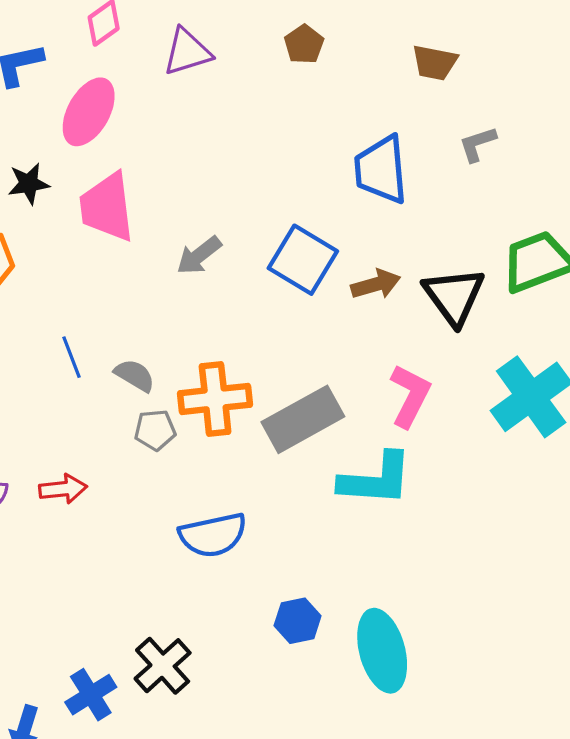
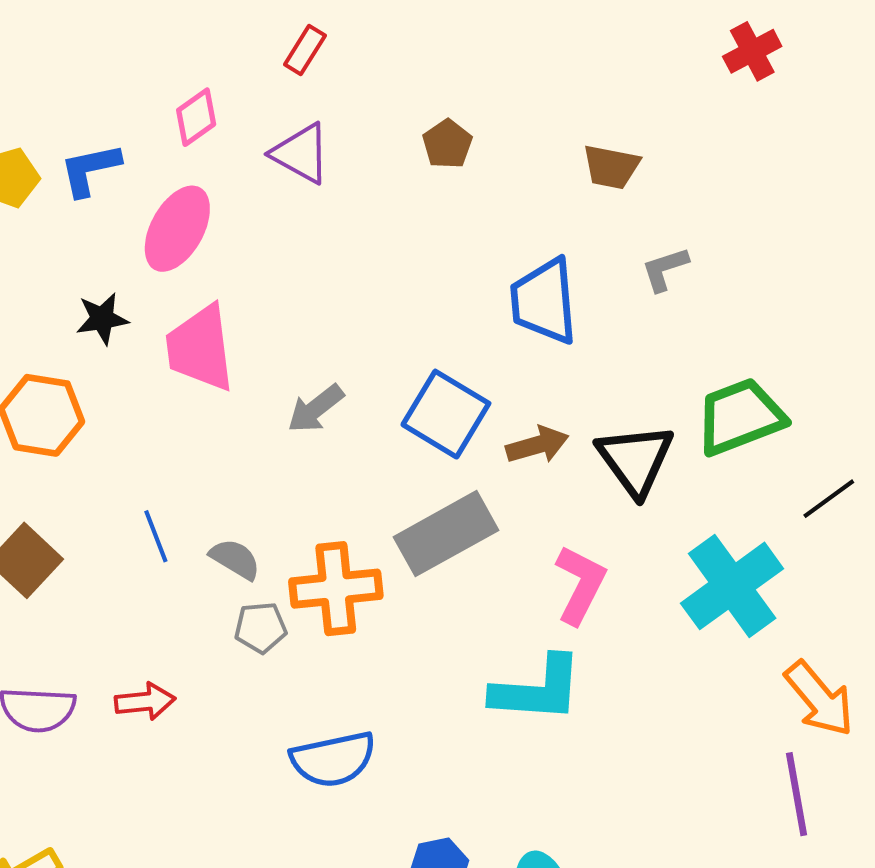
purple triangle: (187, 52) -> (301, 153), turned 46
gray rectangle: (303, 419) -> (446, 534), moved

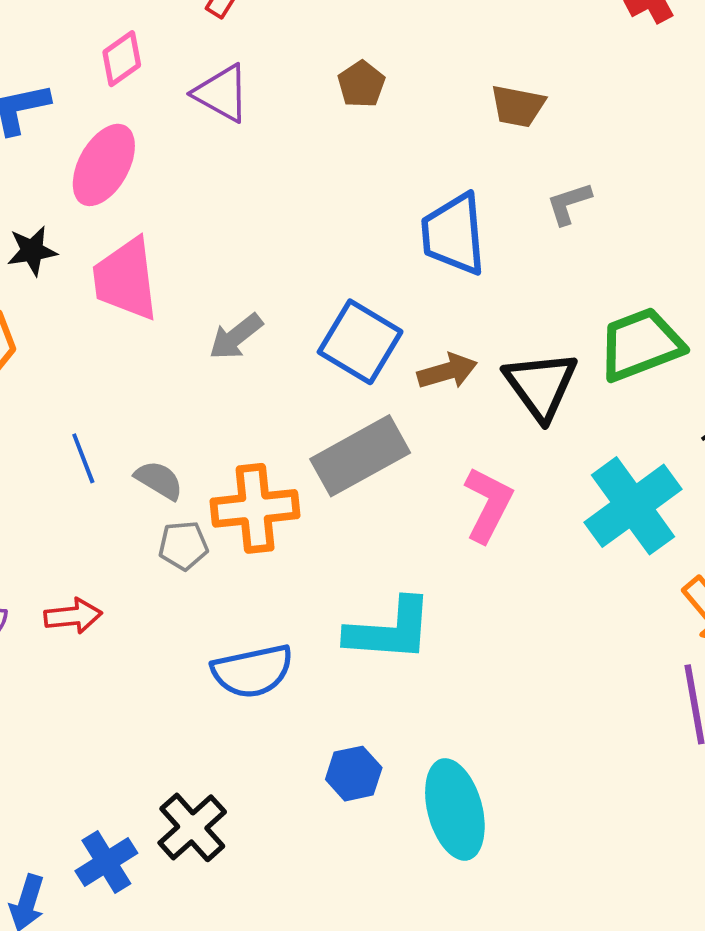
cyan L-shape: (537, 689) -> (390, 630), moved

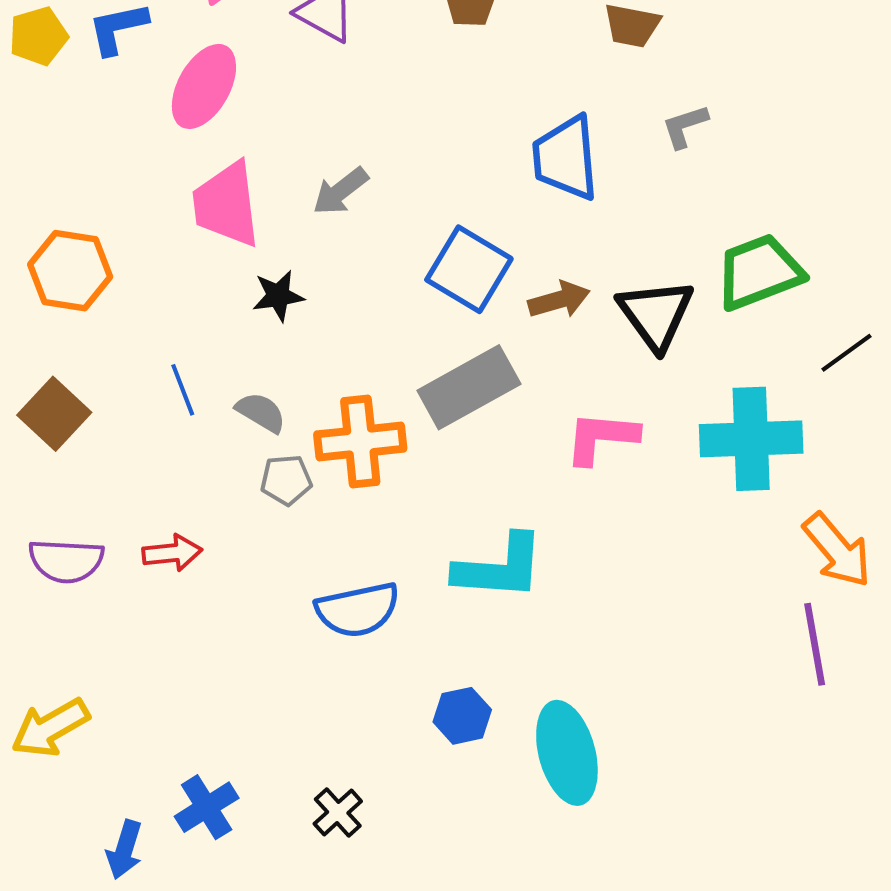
black star: (32, 251) -> (278, 296), moved
gray arrow: (236, 337) -> (340, 191), moved
pink L-shape: (488, 505) -> (601, 438), turned -112
cyan cross: (633, 506) -> (751, 439), turned 34
black cross: (192, 827) -> (338, 812), moved, size x0.7

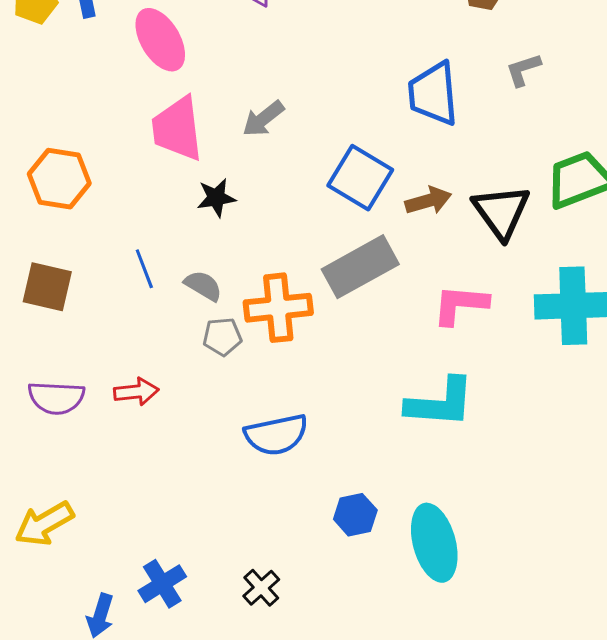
pink ellipse: (204, 86) -> (160, 40), turned -60
brown square: (54, 414) -> (47, 287), turned -30
cyan L-shape: (499, 567) -> (440, 403), moved

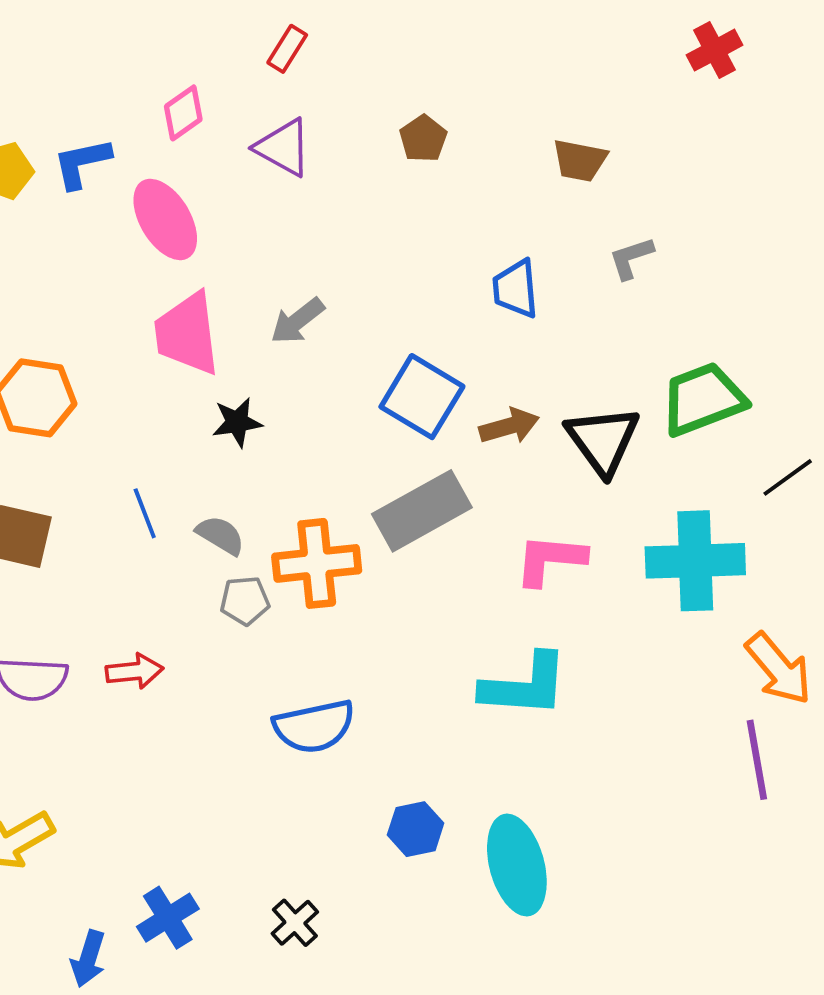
blue trapezoid: (433, 94) -> (516, 289), size x0.7

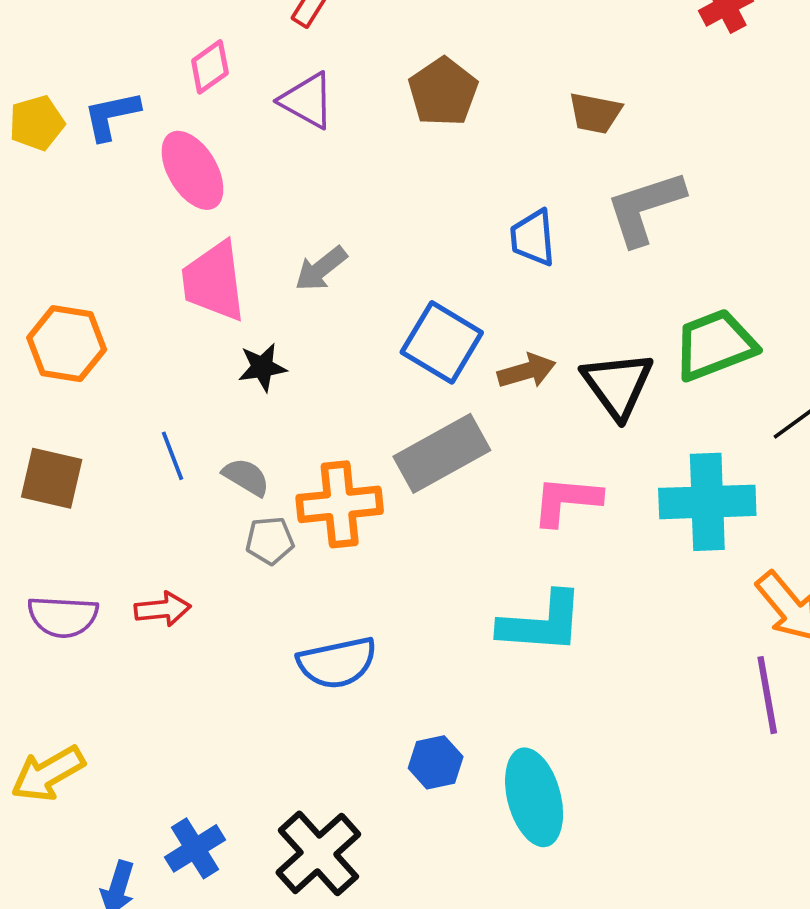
brown pentagon: (423, 139) -> (443, 92), size x1.5
gray L-shape: (631, 258) -> (645, 208), size x1.8
black cross: (295, 923) -> (318, 853), size x1.8

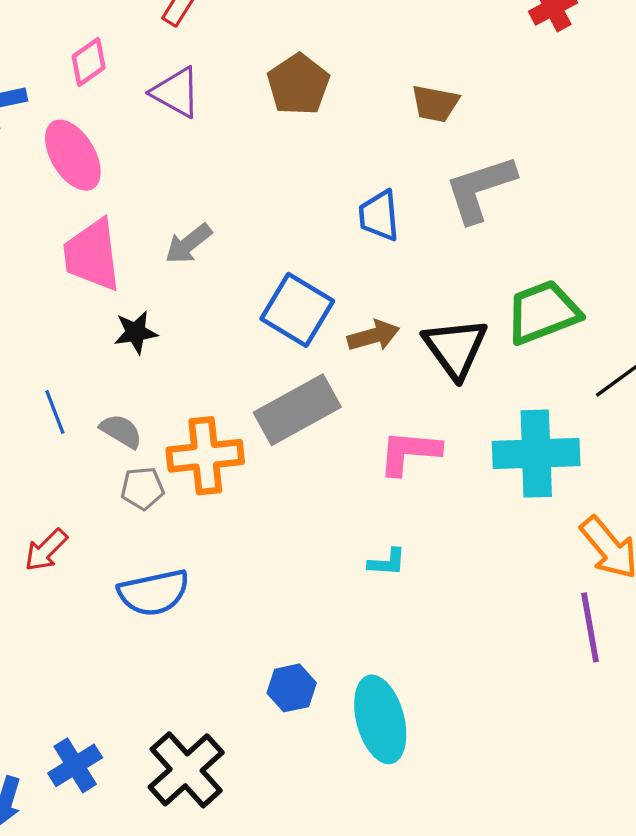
red arrow: (163, 609) -> (46, 550), turned 141
cyan L-shape: (542, 623) -> (387, 562), size x0.5
blue semicircle: (337, 663) -> (154, 593), moved

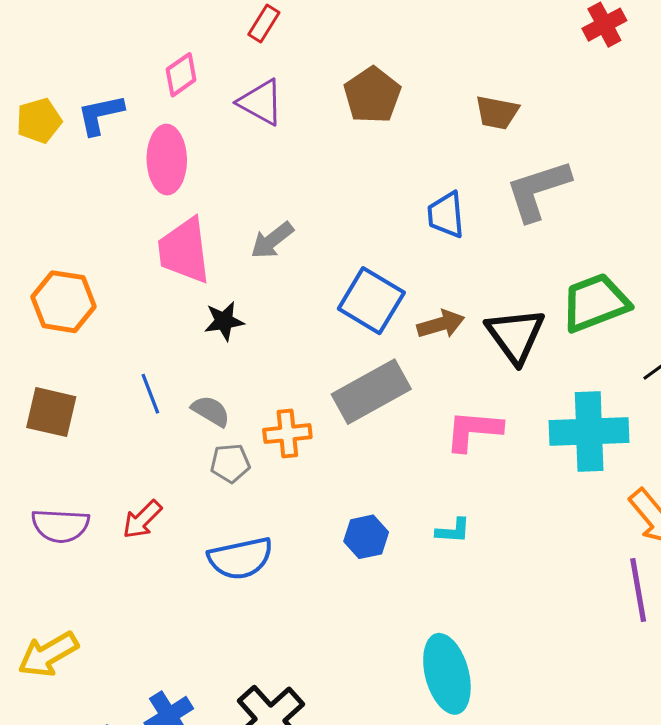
pink ellipse: (73, 155) -> (167, 160), turned 30
orange cross: (205, 456) -> (287, 434), size x0.7
blue hexagon: (292, 688) -> (366, 537), moved

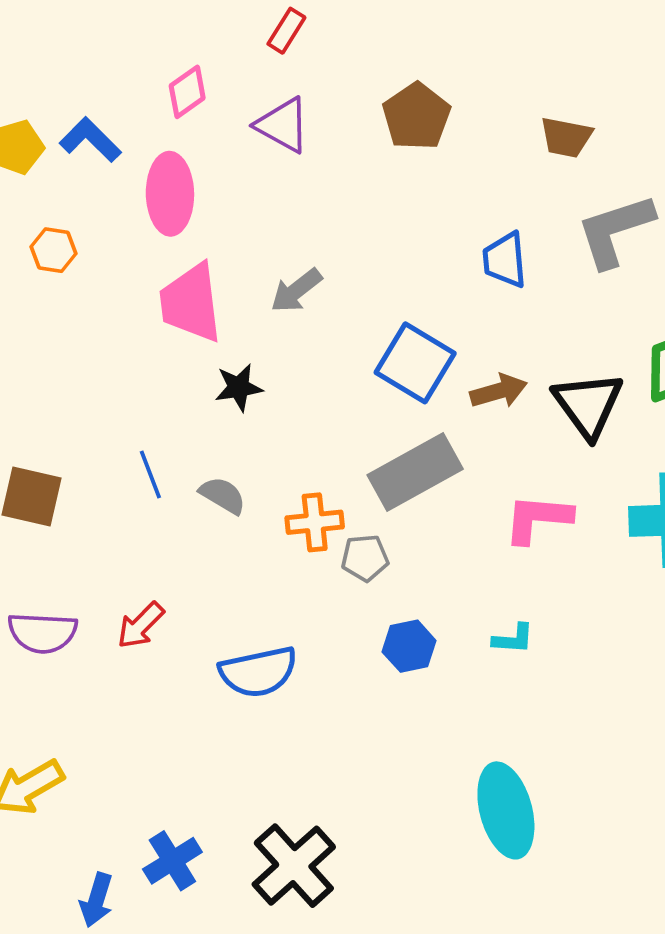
blue L-shape: (100, 115) -> (90, 140), turned 57
orange hexagon: (63, 302) -> (54, 250), moved, size x0.6
gray pentagon: (230, 463) -> (365, 558), moved

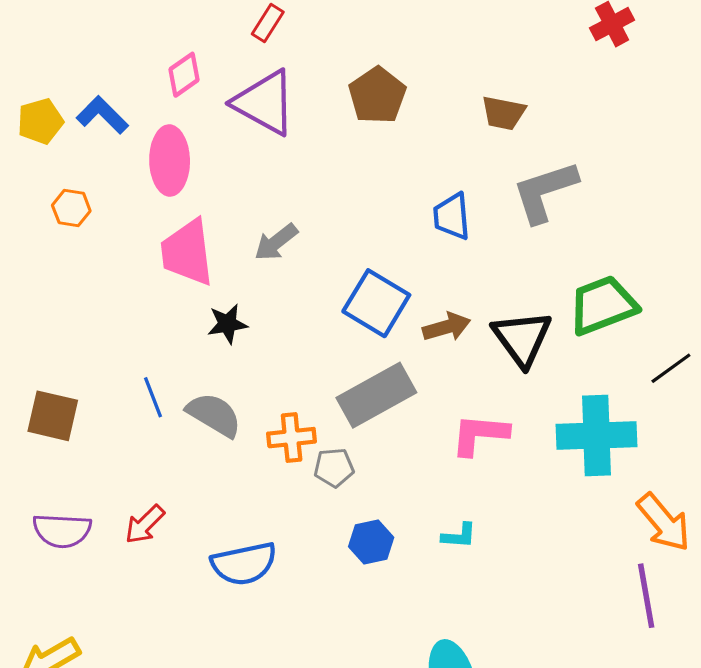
purple triangle: (283, 125) -> (265, 103), size x1.4
gray semicircle: (223, 495) -> (214, 415), size x1.4

